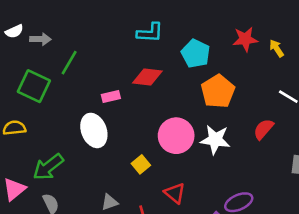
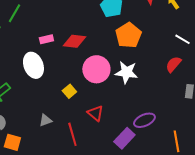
red diamond: (147, 77) -> (74, 41), moved
red semicircle: (264, 129) -> (173, 64), moved

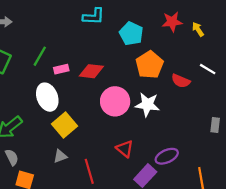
green line: (14, 13) -> (40, 56), moved
red semicircle: (173, 64) -> (181, 81), moved, turned -108
yellow square: (69, 91) -> (65, 125), moved, size x1.6
red triangle: (95, 113) -> (125, 149), moved

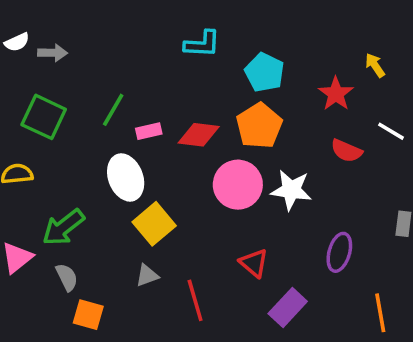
red star: (172, 22) -> (336, 94), moved, turned -30
orange pentagon: (150, 65) -> (259, 126), moved
purple ellipse: (167, 156) -> (339, 252), moved, turned -50

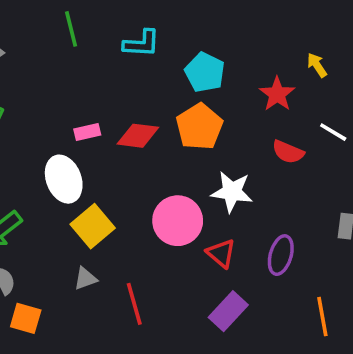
green line: (113, 110) -> (71, 29), moved, turned -44
pink circle: (238, 185) -> (178, 221), moved
red triangle: (254, 263) -> (221, 253), moved

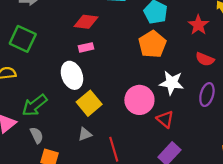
red diamond: (138, 136) -> (86, 22), moved
purple ellipse: (281, 255) -> (207, 95), moved

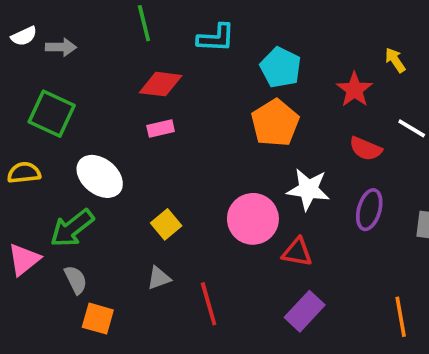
white ellipse: (72, 75) -> (100, 176), moved, turned -30
yellow square: (89, 103) -> (166, 224), size x0.7
red triangle: (165, 119) -> (297, 252), turned -30

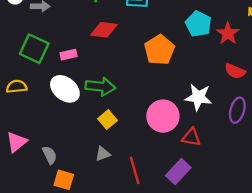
cyan pentagon: (281, 67) -> (198, 24), moved
orange pentagon: (275, 123) -> (159, 50), moved
pink rectangle: (161, 128) -> (68, 55), moved
green arrow: (72, 228) -> (100, 87), moved, turned -136
purple rectangle: (305, 311) -> (178, 172), moved

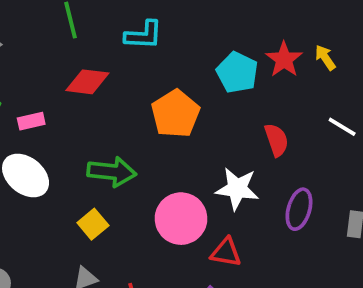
red star: (228, 33) -> (284, 59), moved
red semicircle: (235, 71) -> (277, 140), moved, turned -132
green arrow: (100, 87) -> (112, 172), moved

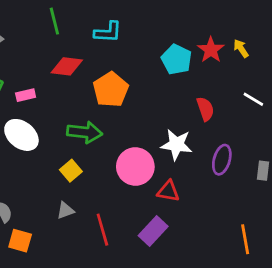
orange pentagon: (175, 114) -> (111, 90), moved

